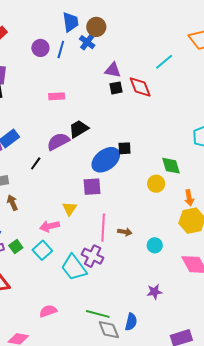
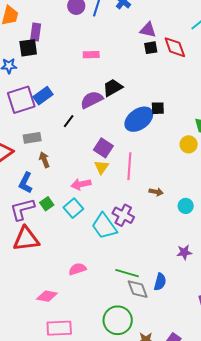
purple square: (92, 187) -> (103, 148), moved, turned 36
pink line: (103, 228) -> (129, 166), moved

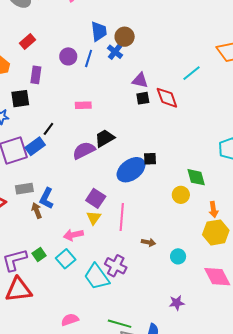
purple rectangle: (36, 32) -> (36, 75), moved
black line: (69, 121) -> (48, 129), moved
blue L-shape: (26, 183) -> (46, 198), moved

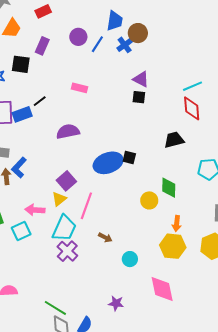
red diamond: (167, 98) -> (192, 108), moved
black trapezoid: (105, 138) -> (174, 140), moved
cyan trapezoid: (97, 277) -> (64, 228), moved, turned -136

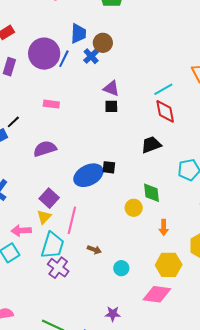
purple circle: (78, 37) -> (44, 54), size x1.8
yellow hexagon: (173, 246) -> (169, 265), moved
pink diamond: (162, 289) -> (157, 294), turned -64

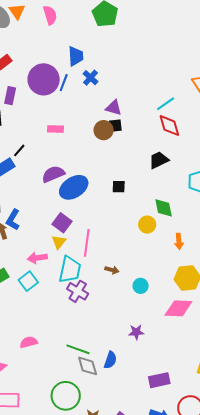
brown circle: (103, 43) -> (104, 130), moved
blue ellipse: (88, 175) -> (74, 187), moved

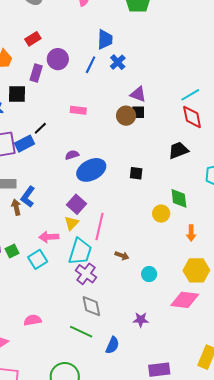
purple circle: (44, 79) -> (58, 59), moved, size x0.7
purple semicircle: (53, 174) -> (72, 155), size x0.6
gray diamond: (88, 366) -> (91, 306), moved

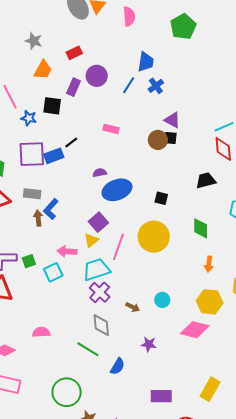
yellow circle: (161, 214) -> (154, 237), moved, size x1.8
cyan trapezoid: (80, 251) -> (96, 269), turned -132
brown arrow: (122, 256) -> (133, 307), moved

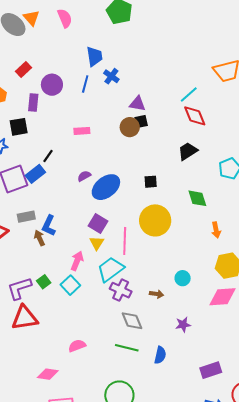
pink arrow: (67, 251) -> (77, 261), turned 126

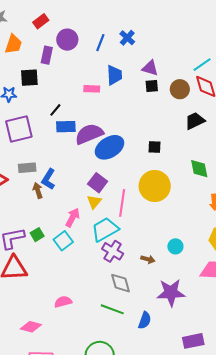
blue trapezoid: (94, 56) -> (114, 75), moved
brown circle: (130, 127) -> (180, 89), moved
blue rectangle: (35, 174) -> (66, 127), moved, turned 30
purple semicircle: (84, 176) -> (89, 134), size x2.0
purple star: (183, 325) -> (171, 293), size x1.8

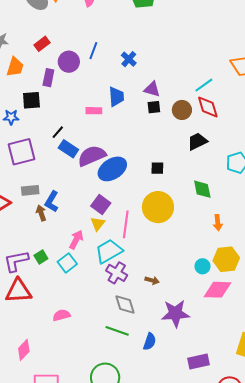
blue line: (100, 43) -> (93, 51), moved
blue rectangle: (66, 127) -> (68, 149), turned 36
cyan circle: (175, 246) -> (203, 266), moved
pink semicircle: (63, 302) -> (61, 315), moved
pink diamond: (31, 327) -> (24, 350), moved, turned -60

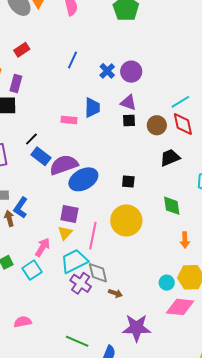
purple circle: (69, 62) -> (131, 72), moved
purple rectangle: (48, 78) -> (16, 84), moved
purple square: (101, 204) -> (69, 214), turned -30
gray diamond: (125, 305) -> (98, 273), moved

